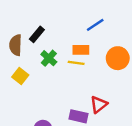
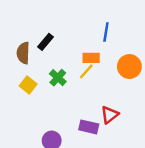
blue line: (95, 25) -> (106, 32), turned -48
green cross: (49, 58) -> (58, 78), moved
yellow line: (76, 63) -> (86, 71), turned -56

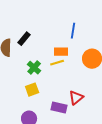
yellow line: (86, 71) -> (57, 63), turned 32
yellow square: (28, 85) -> (32, 90), moved, turned 32

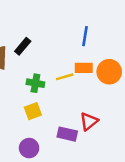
orange rectangle: (61, 52) -> (84, 68), moved
green cross: (34, 68) -> (35, 83), turned -32

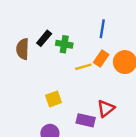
orange rectangle: (84, 68) -> (101, 58), turned -56
green cross: (35, 83) -> (64, 44), moved

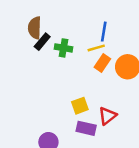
brown semicircle: (23, 49) -> (35, 28), moved
yellow line: (83, 67) -> (96, 48), moved
yellow square: (54, 99) -> (80, 106), moved

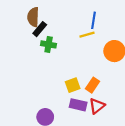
green cross: (64, 48) -> (49, 44), moved
orange rectangle: (102, 63) -> (92, 85), moved
red triangle: (107, 116) -> (97, 106), moved

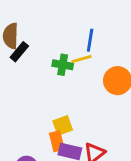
green cross: (49, 44) -> (63, 65), moved
orange rectangle: (92, 85) -> (57, 141), moved, turned -48

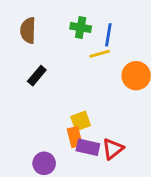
black rectangle: (19, 52) -> (37, 76), moved
green cross: (63, 65) -> (81, 27), moved

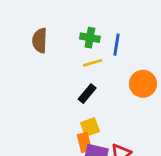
yellow line: (100, 54) -> (93, 63), moved
black rectangle: (37, 76) -> (87, 94), moved

